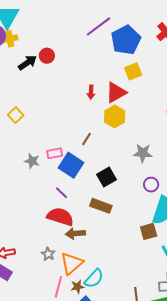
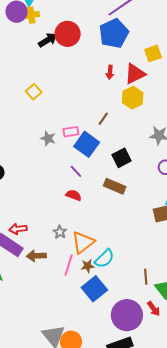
blue pentagon: (126, 40) -> (114, 33), moved
red circle: (47, 56) -> (68, 34), size x1.6
red semicircle: (60, 217) -> (74, 195), size x0.6
brown arrow: (75, 233) -> (36, 256), moved

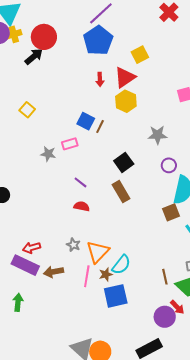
red circle: (68, 34) -> (44, 37), moved
blue square: (87, 144) -> (86, 121), moved, size x0.7
brown rectangle: (115, 186) -> (121, 192), turned 45
blue square: (94, 289) -> (116, 296), turned 35
purple circle: (127, 315) -> (165, 317), moved, size x0.7

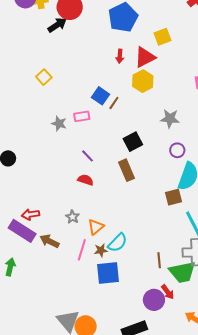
orange triangle: (98, 252) -> (96, 227), size x0.7
brown arrow: (54, 272) -> (49, 241), turned 30

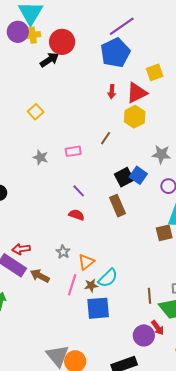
blue square: (100, 96) -> (138, 175), moved
gray star: (59, 124) -> (41, 157), moved

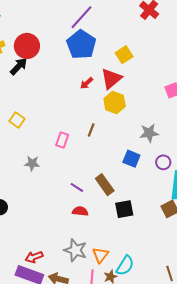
red arrow: (112, 92) -> (87, 83), turned 56
pink rectangle: (73, 151) -> (62, 140), moved, turned -49
black square: (124, 177) -> (124, 209), moved, turned 30
brown rectangle: (117, 206) -> (105, 185), moved
gray star: (63, 252) -> (75, 250), size x1.6

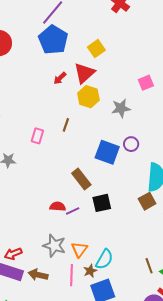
gray star: (149, 133) -> (121, 108), moved
blue square: (131, 159) -> (107, 152), size x1.4
purple circle: (163, 162) -> (131, 144), moved
purple line: (77, 187) -> (73, 211), moved, turned -56

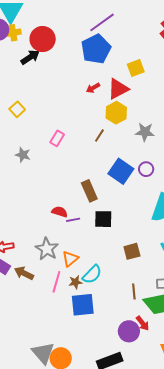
brown line: (66, 125) -> (99, 136), moved
brown square: (147, 201) -> (132, 251), moved

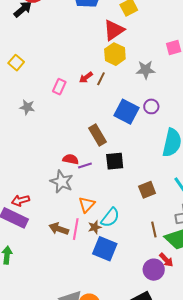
red arrow: (93, 88) -> (86, 77), moved
gray star: (47, 249) -> (62, 182), moved
brown arrow: (24, 273) -> (59, 229), moved
blue square: (83, 305) -> (105, 249), turned 35

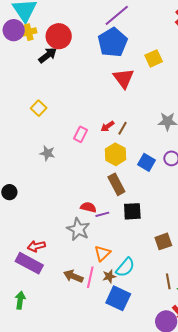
red triangle: (114, 30) -> (124, 78), moved, turned -35
yellow hexagon: (115, 54) -> (115, 154), moved
blue square: (127, 112) -> (146, 162), size x0.7

